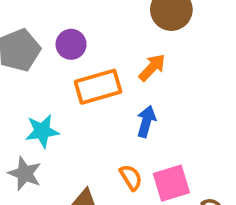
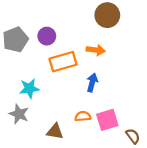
orange arrow: (152, 67) -> (96, 50), turned 54
orange semicircle: (131, 177) -> (83, 116), turned -63

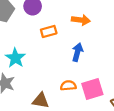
orange rectangle: (63, 62) -> (49, 31), size x0.6
cyan star: (29, 88) -> (15, 58), turned -30

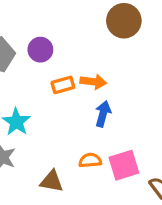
orange arrow: (81, 20) -> (93, 82), moved

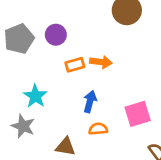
blue arrow: (103, 114) -> (90, 102), moved
pink square: (124, 165) -> (138, 114), moved

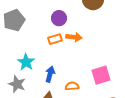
purple circle: (56, 35) -> (59, 18), moved
blue arrow: (90, 102) -> (50, 74), moved

